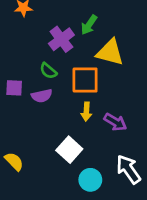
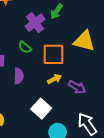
yellow triangle: (110, 52) -> (84, 41), moved
purple semicircle: (42, 96) -> (19, 76), moved, turned -77
yellow arrow: (86, 112) -> (54, 79), turned -120

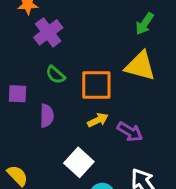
green arrow: (57, 11) -> (145, 24), moved
purple cross: (35, 23) -> (48, 32), moved

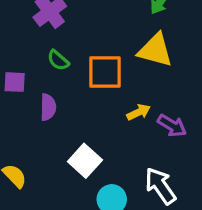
yellow arrow: (98, 120) -> (139, 112), moved
purple arrow: (130, 132) -> (172, 126), moved

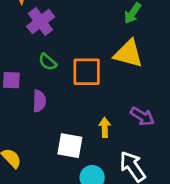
yellow arrow: (139, 112) -> (105, 127), moved, turned -66
white square: (85, 161) -> (70, 146), turned -32

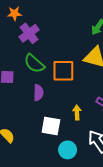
green semicircle: (48, 62) -> (34, 63), size x1.5
purple semicircle: (39, 101) -> (38, 93), moved

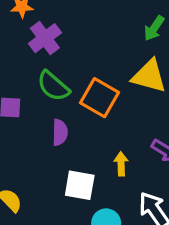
orange square: (63, 71) -> (100, 98), turned 30

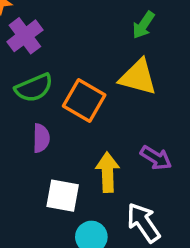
green semicircle: (53, 86) -> (34, 88), turned -64
yellow arrow: (121, 164) -> (108, 172), size x1.5

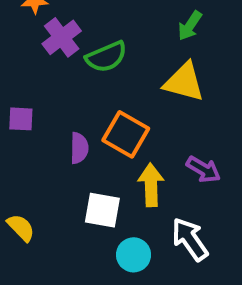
green semicircle: (34, 88) -> (106, 57), moved
orange square: (84, 100) -> (126, 134), moved

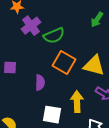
yellow triangle: (184, 82) -> (94, 66), moved
orange square: (126, 134) -> (64, 63), moved

